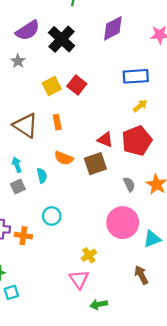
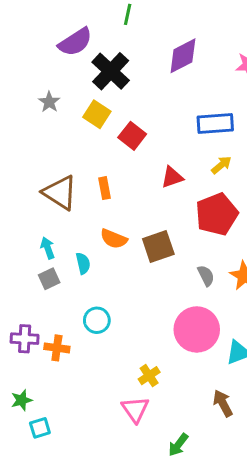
purple semicircle: (28, 30) -> (75, 42), moved
yellow square: (52, 86) -> (97, 114), moved, turned -30
red triangle: (105, 140) -> (172, 177), moved, turned -42
green arrow: (99, 304) -> (178, 445), moved, turned -42

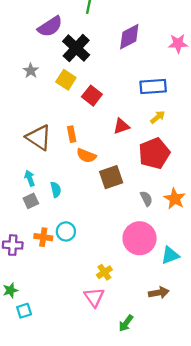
orange semicircle: (114, 239) -> (86, 156), moved
orange cross: (57, 348) -> (43, 237), moved
brown arrow: (223, 403) -> (159, 293), turned 108

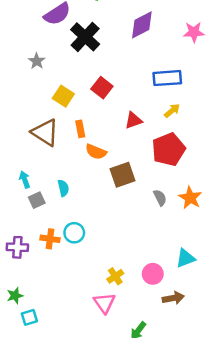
yellow square: (66, 80) -> (63, 96), moved
cyan arrow: (30, 178) -> (25, 180), moved
pink circle: (140, 238) -> (153, 274), moved, size x0.6

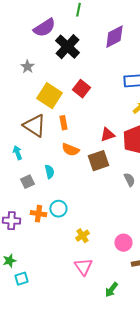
yellow square: (63, 96) -> (49, 96), size x1.4
red triangle: (133, 120) -> (107, 135), moved
orange semicircle: (96, 152) -> (70, 150), moved
cyan arrow: (25, 180) -> (17, 153), moved
yellow cross: (115, 276) -> (82, 236), moved

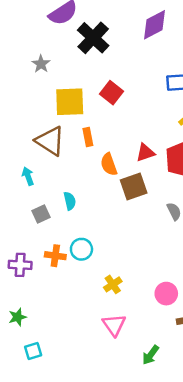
yellow square: (49, 96) -> (70, 102), turned -35
orange semicircle: (70, 150) -> (109, 164), moved, turned 48
cyan square: (21, 279) -> (33, 351), moved

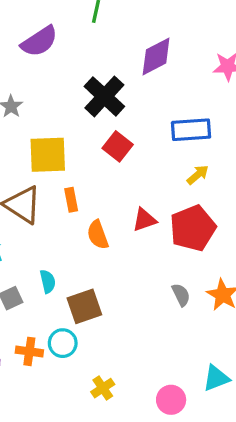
black cross: (93, 38) -> (104, 96), moved
red square: (111, 93) -> (118, 146), moved
brown square: (134, 187) -> (84, 306), moved

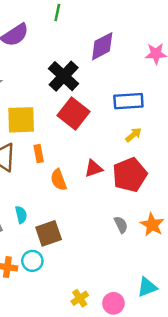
red square: (118, 146) -> (74, 114), size x1.4
yellow cross: (103, 388) -> (80, 298), moved

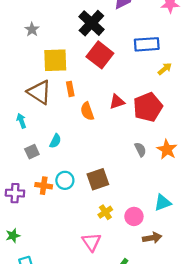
yellow arrow: (133, 135) -> (165, 69), moved
cyan semicircle: (21, 215) -> (55, 141), turned 40
brown square: (49, 233) -> (98, 179), moved

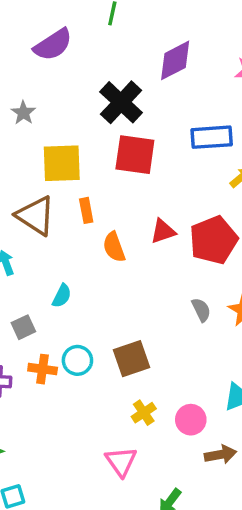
red square: (100, 55) -> (135, 155), turned -30
gray square: (32, 152) -> (23, 327), moved

